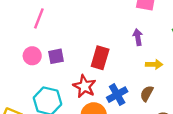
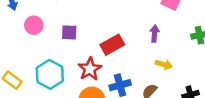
pink circle: (32, 56) -> (34, 25), moved
red rectangle: (100, 58) -> (112, 45), turned 30

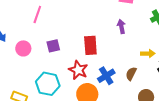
red rectangle: (112, 45) -> (90, 45), turned -48
yellow arrow: (164, 65) -> (148, 54), moved

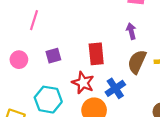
brown semicircle: (131, 74) -> (137, 62), moved, size x1.5

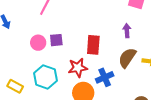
pink circle: (19, 60) -> (38, 43), moved
red star: (83, 83) -> (78, 68), turned 30

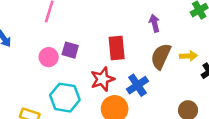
purple square: (56, 40) -> (70, 50), turned 32

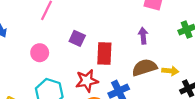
purple square: (70, 50) -> (77, 38), moved
brown semicircle: (161, 56) -> (144, 67), turned 40

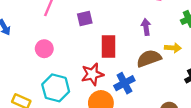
purple square: (77, 38) -> (85, 19), moved, turned -35
yellow arrow: (170, 71) -> (173, 48), moved

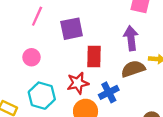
purple square: (85, 19) -> (72, 29), size x1.5
purple arrow: (146, 27) -> (131, 38), size x1.5

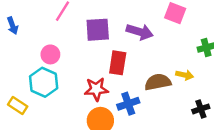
purple arrow: (131, 38) -> (140, 32), moved, turned 105
cyan hexagon: (42, 96) -> (44, 82), moved

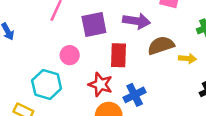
pink circle: (50, 54) -> (70, 55), moved
brown semicircle: (158, 82) -> (161, 45), moved
red star: (96, 89) -> (100, 84), turned 30

